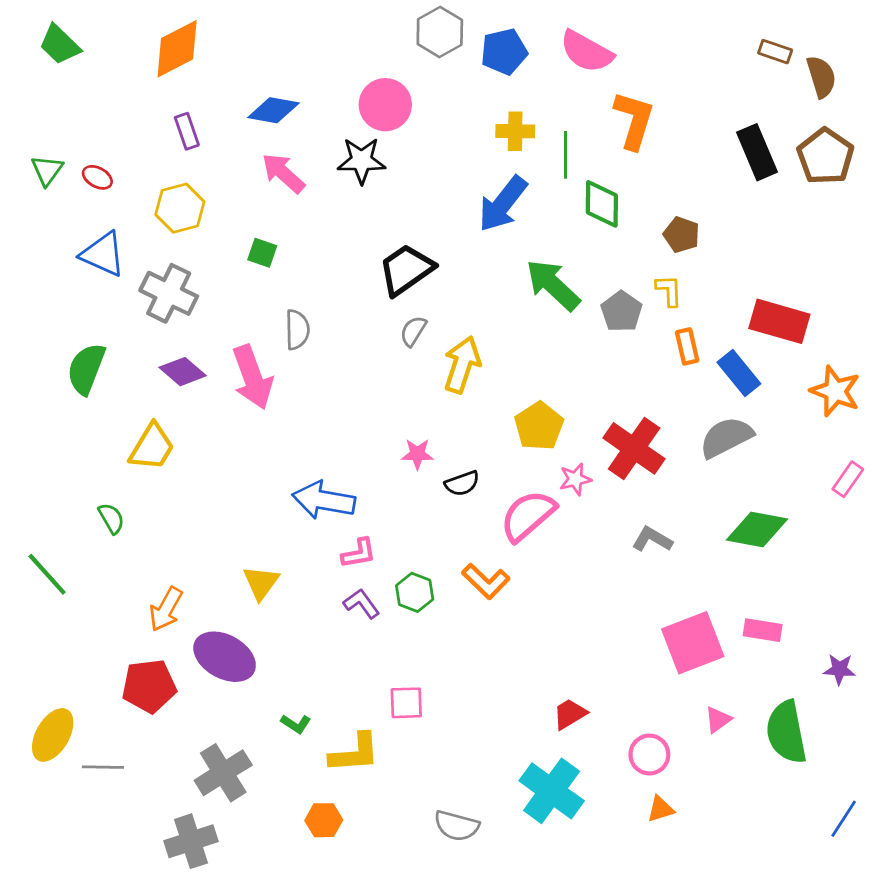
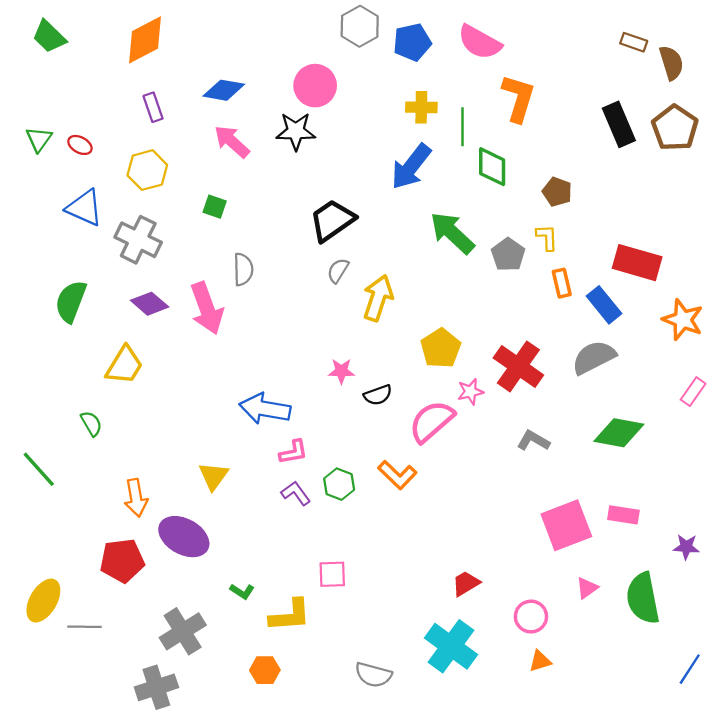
orange arrow: (166, 609) -> (136, 498), turned -39

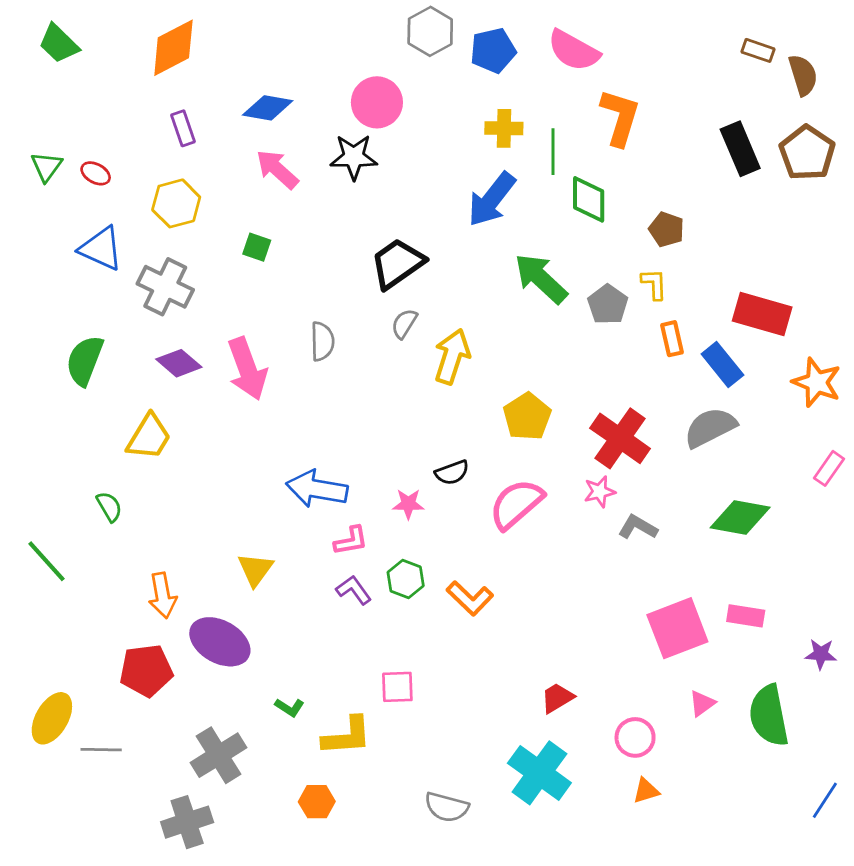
gray semicircle: (243, 269) -> (322, 341), moved
pink star: (341, 371) -> (408, 504), moved
pink star: (470, 392) -> (600, 492), moved
orange L-shape: (397, 475) -> (470, 598), moved

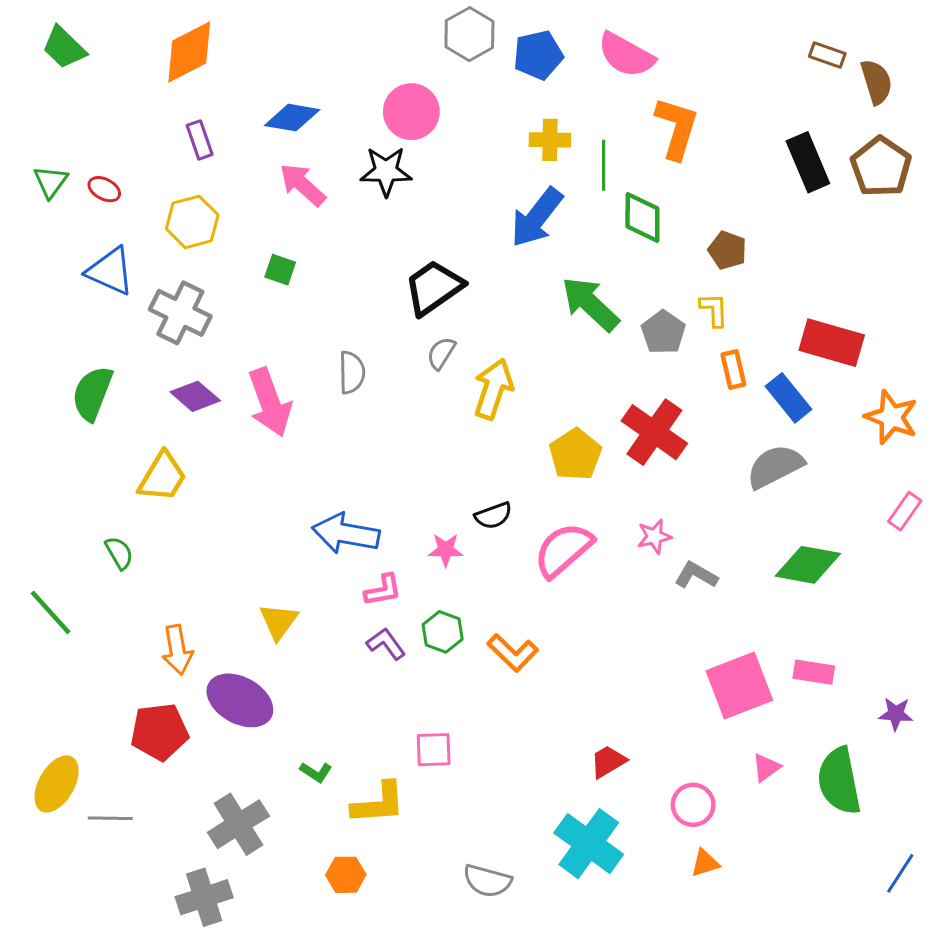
red cross: (620, 438) -> (654, 432), moved

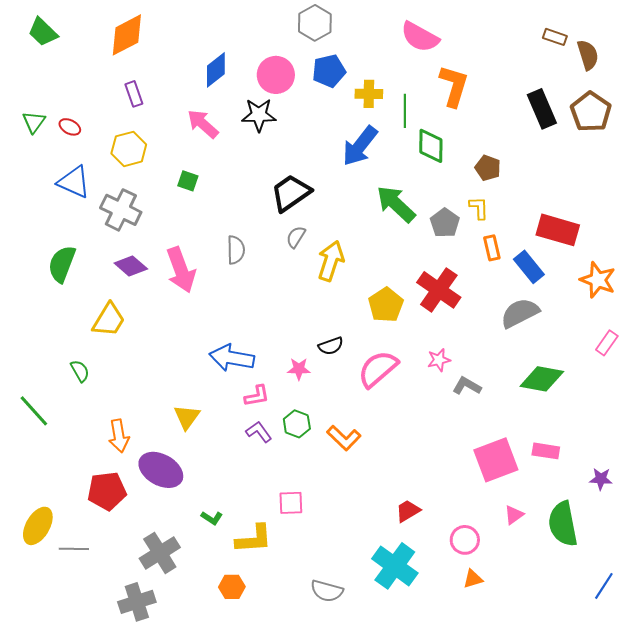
blue pentagon: (538, 55) -> (329, 71), moved
blue diamond: (292, 118) -> (216, 70), moved, turned -48

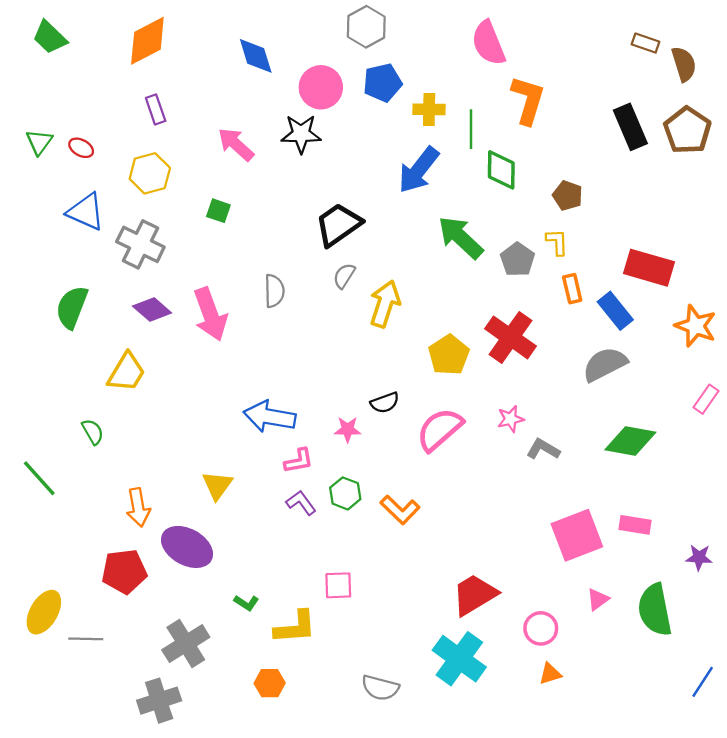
pink semicircle: (420, 37) -> (488, 43), turned 39
blue diamond: (216, 70) -> (256, 56), moved, turned -69
red trapezoid: (408, 511) -> (474, 595), size x1.6

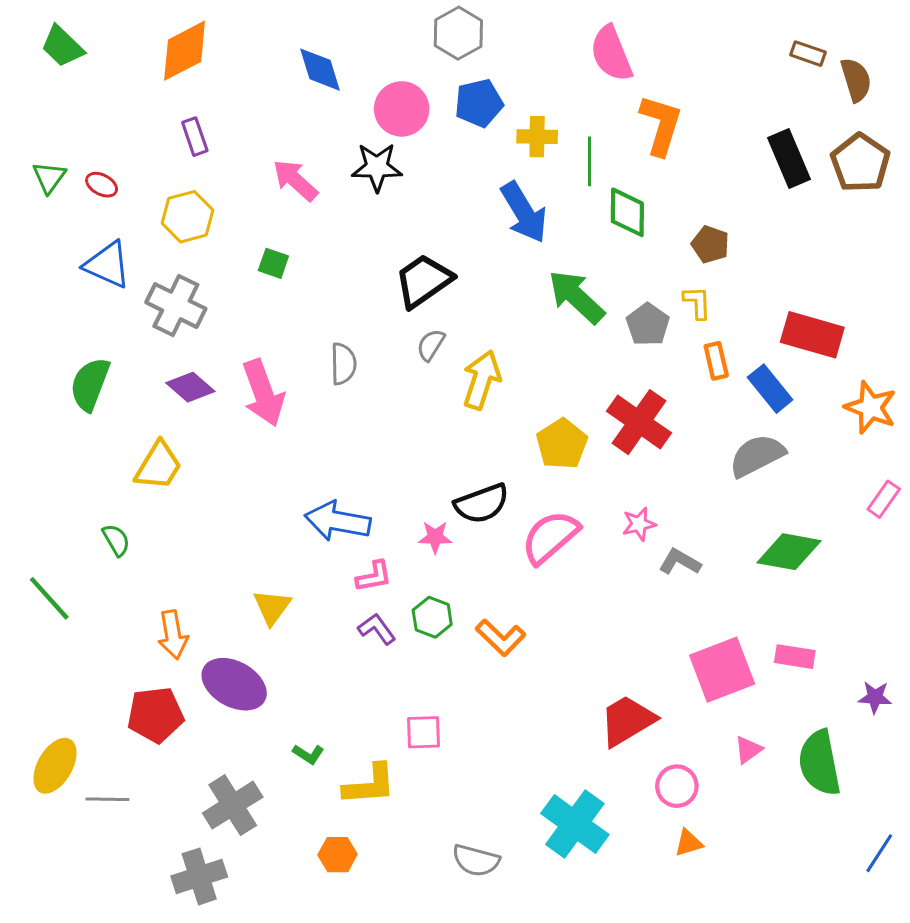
blue arrow: (419, 170) -> (524, 212), turned -69
black semicircle: (385, 403) -> (482, 504), size x1.5
red trapezoid: (474, 595) -> (627, 721), moved

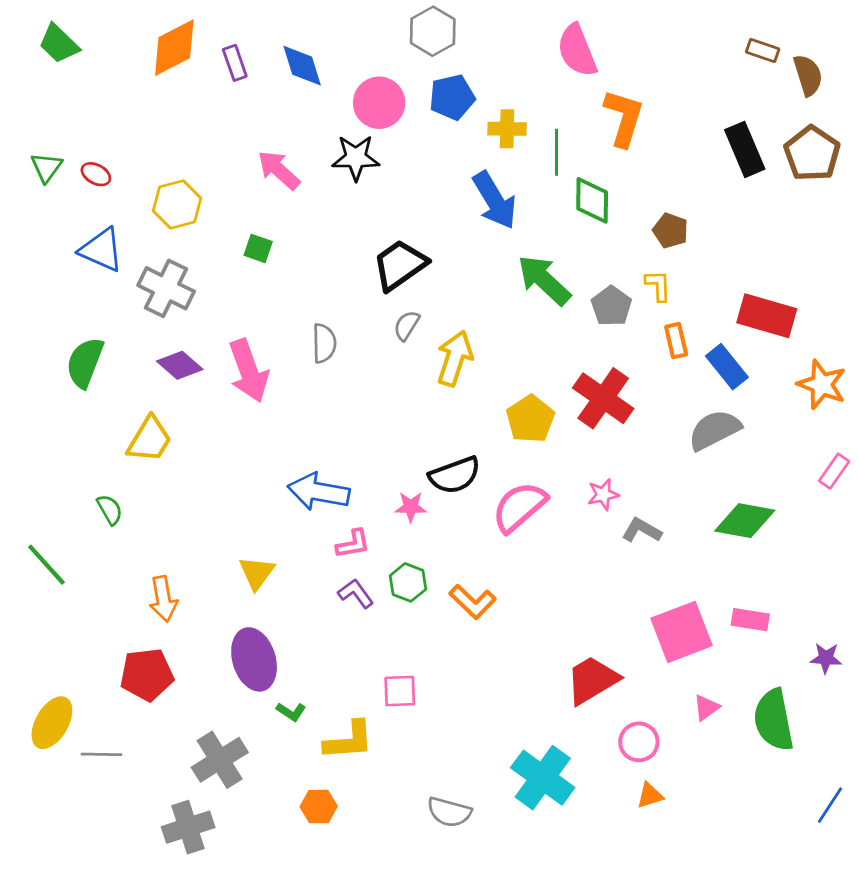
purple rectangle: (195, 137) -> (235, 63), moved
purple ellipse: (234, 684) -> (254, 659), moved, turned 44

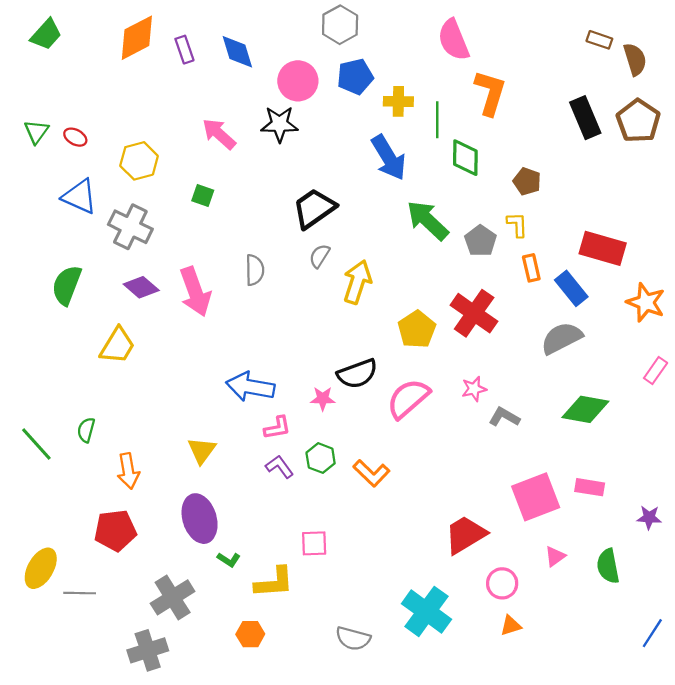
green trapezoid: (59, 44) -> (46, 34), turned -92
green semicircle: (110, 510) -> (86, 430), moved, turned -135
green semicircle: (774, 720) -> (608, 566), size x0.7

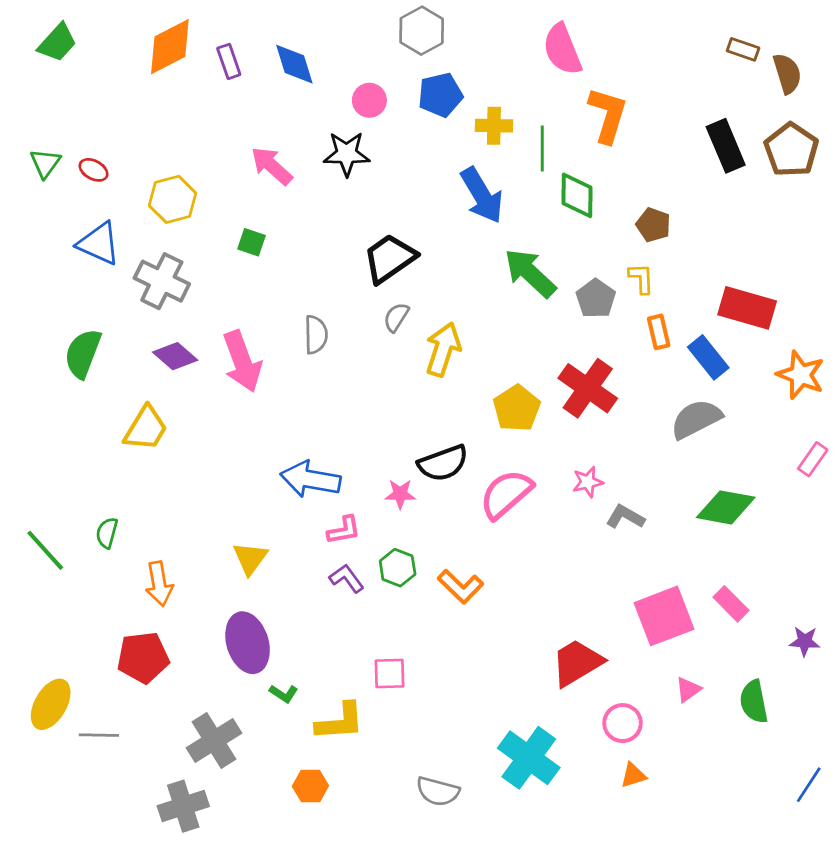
pink circle: (298, 81) -> (369, 100), size x0.7
pink rectangle: (590, 487) -> (731, 604), turned 36

